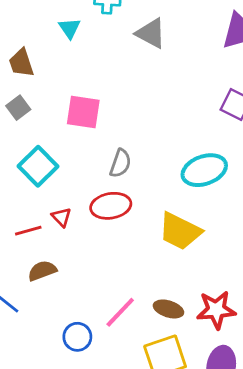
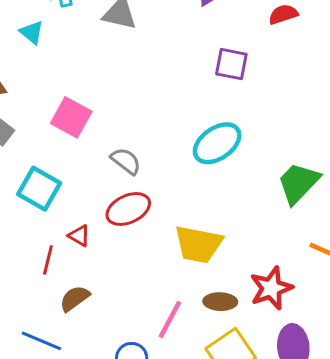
pink square: (83, 112) -> (71, 117), turned 36
gray semicircle: (120, 163) -> (126, 161), turned -56
red line: (28, 231) -> (48, 260), turned -45
yellow trapezoid: (180, 231) -> (198, 244), moved

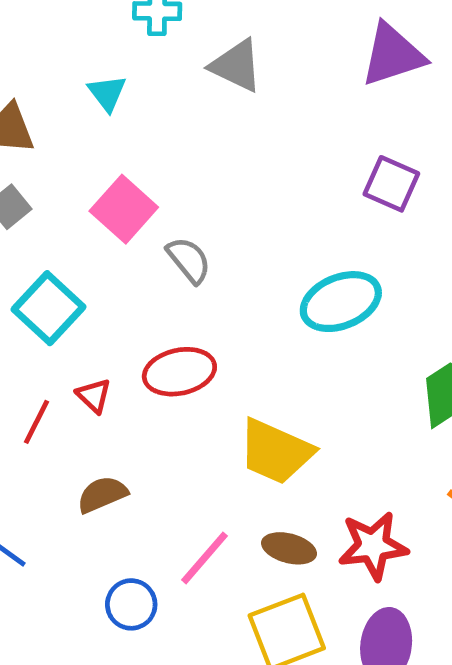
cyan triangle: (32, 32) -> (107, 93), moved
gray semicircle: (126, 161) -> (189, 260), moved
brown semicircle: (75, 298) -> (102, 494), moved

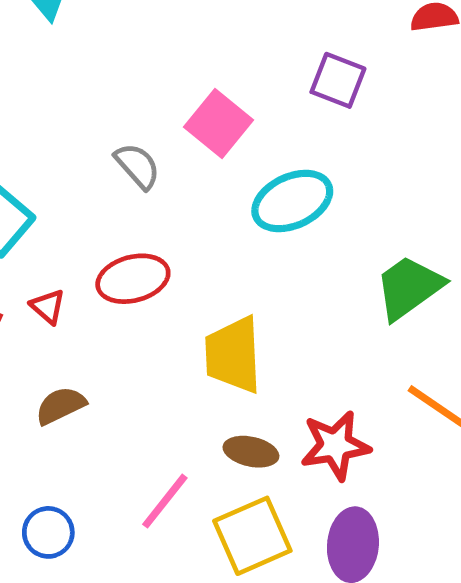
pink square: (124, 209) -> (218, 124), moved
yellow trapezoid: (276, 452) -> (233, 355), turned 66
pink line: (204, 558) -> (165, 501), moved
blue circle: (131, 604) -> (48, 532), moved

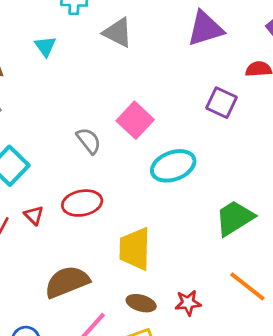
purple square: (338, 80) -> (221, 103), moved
brown semicircle: (61, 406) -> (67, 282), moved, size x1.6
red star: (335, 445) -> (188, 303), size x0.7

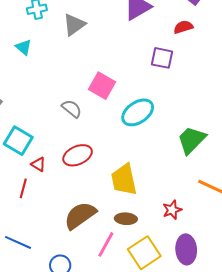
gray triangle: (118, 33) -> (74, 25), turned -50
red triangle: (34, 215) -> (38, 164), moved
brown ellipse: (141, 303) -> (126, 219), moved

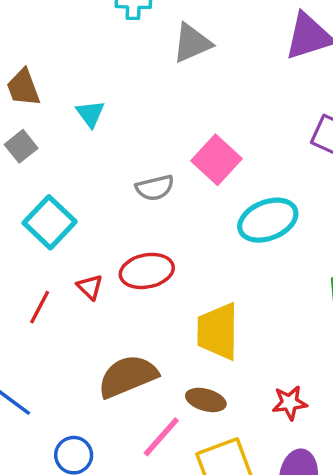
cyan triangle: (24, 47) -> (90, 114), moved
gray semicircle: (72, 109) -> (155, 188), turned 115
red triangle: (38, 164) -> (90, 287), moved

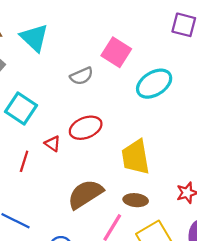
cyan triangle: (90, 114) -> (34, 38), size x1.6

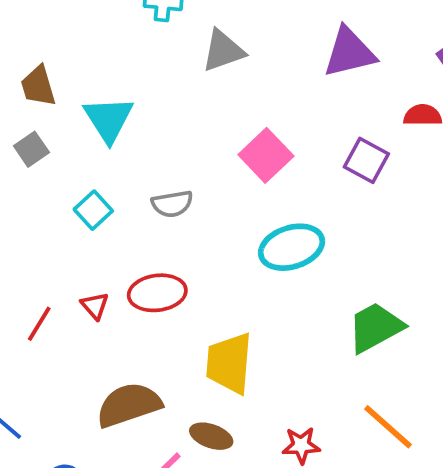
pink square: (116, 52) -> (266, 155), moved
cyan square: (21, 108) -> (93, 210), moved, size x0.7

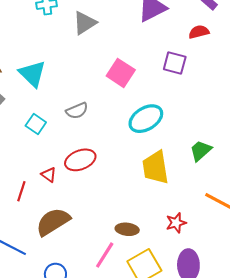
green trapezoid: (375, 327) -> (201, 151), size x0.7
yellow trapezoid: (229, 363) -> (155, 167), moved
brown semicircle: (129, 405) -> (53, 222), moved

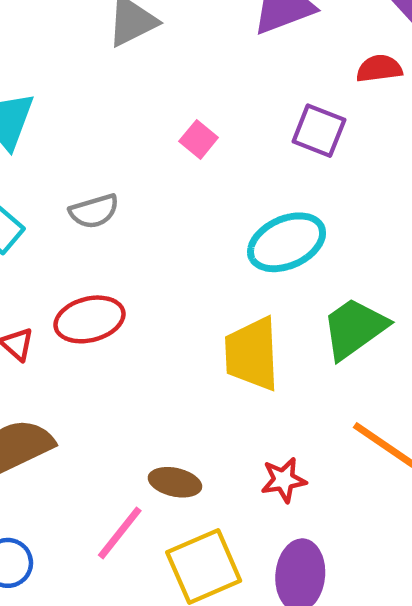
pink square: (121, 73) -> (199, 139), size x0.6
cyan ellipse: (146, 119) -> (287, 242), moved
green trapezoid: (201, 151) -> (354, 328), size x1.4

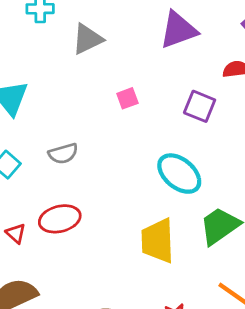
pink square: (199, 139) -> (127, 98), moved, turned 30
cyan ellipse: (287, 242) -> (179, 174), turned 63

